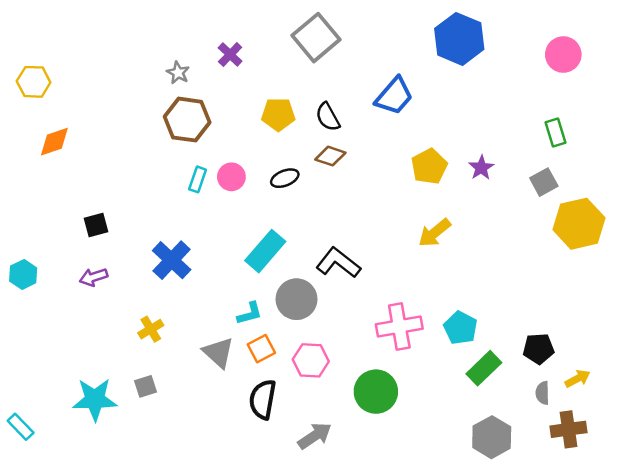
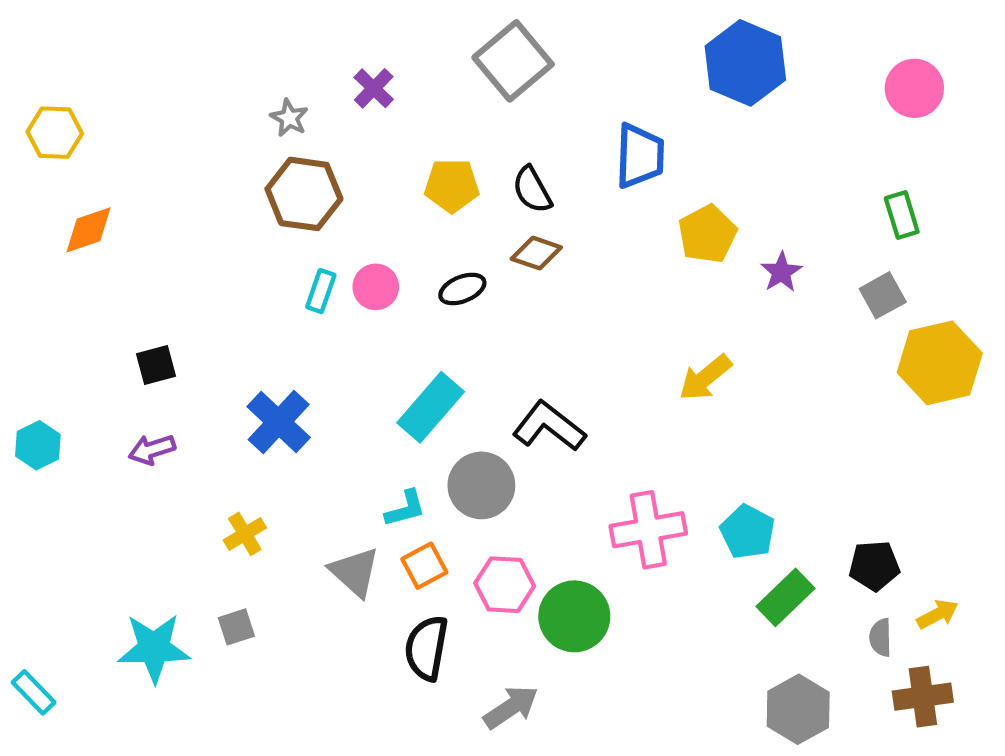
blue trapezoid: (394, 96) -> (640, 156), turned -39
yellow pentagon: (429, 166) -> (707, 234), moved
green circle: (376, 392) -> (574, 616), moved

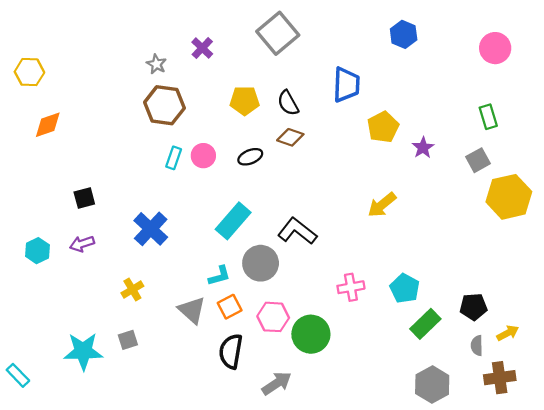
blue hexagon: (745, 63) -> (404, 34), size x0.6
cyan hexagon: (38, 445) -> (37, 251), moved
pink cross: (648, 530) -> (351, 287), size x0.7

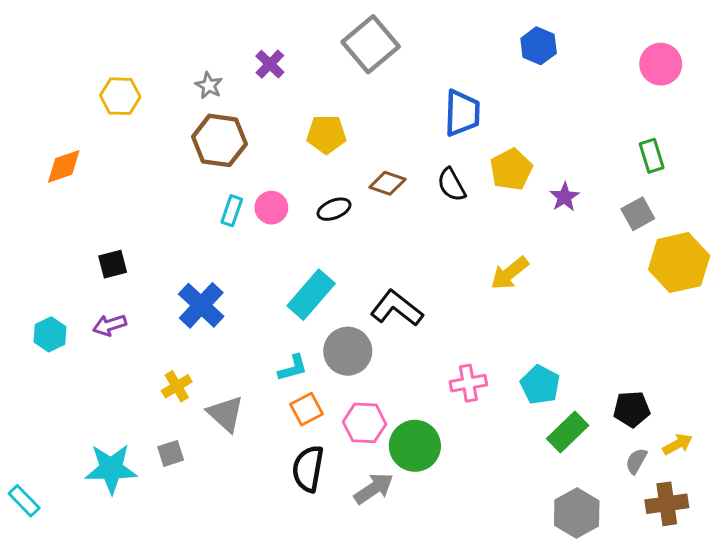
yellow hexagon: (29, 72) -> (120, 96), moved
black semicircle: (288, 103) -> (452, 185), moved
gray triangle: (192, 310) -> (226, 414), moved
gray semicircle: (477, 346) -> (636, 461), turned 30
gray arrow: (277, 383) -> (374, 489), moved

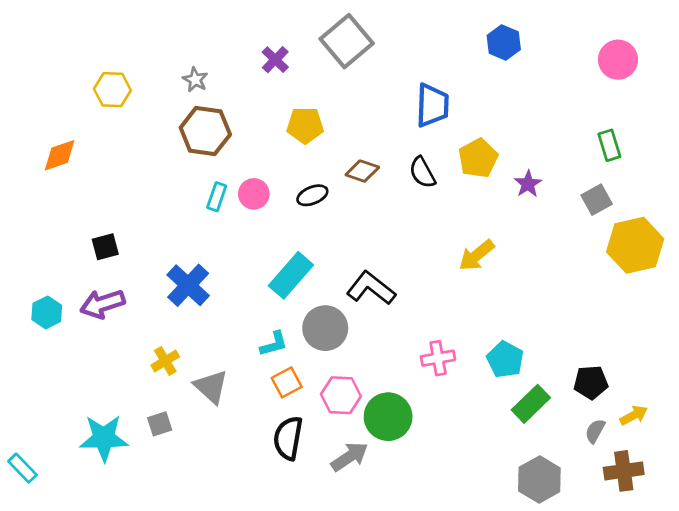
purple cross: (270, 64) -> (275, 60), moved
purple arrow: (110, 325) -> (102, 304), size x1.4

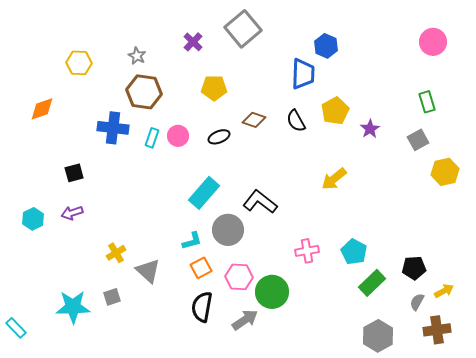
blue hexagon: (504, 42) -> (326, 46), moved
yellow hexagon: (635, 245) -> (445, 172), size x0.7
blue cross: (188, 285) -> (113, 128), moved, turned -36
purple arrow: (102, 304) -> (72, 213), size x0.7

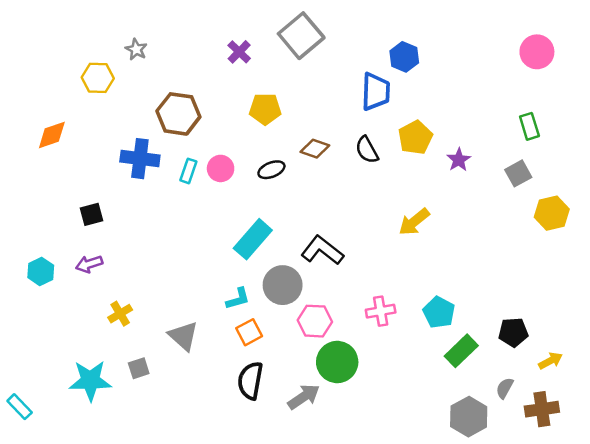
gray star: (137, 56) -> (136, 49), moved
yellow cross: (116, 253) -> (120, 314), moved
pink hexagon: (239, 277) -> (315, 321), moved
gray semicircle: (417, 302) -> (505, 388), moved

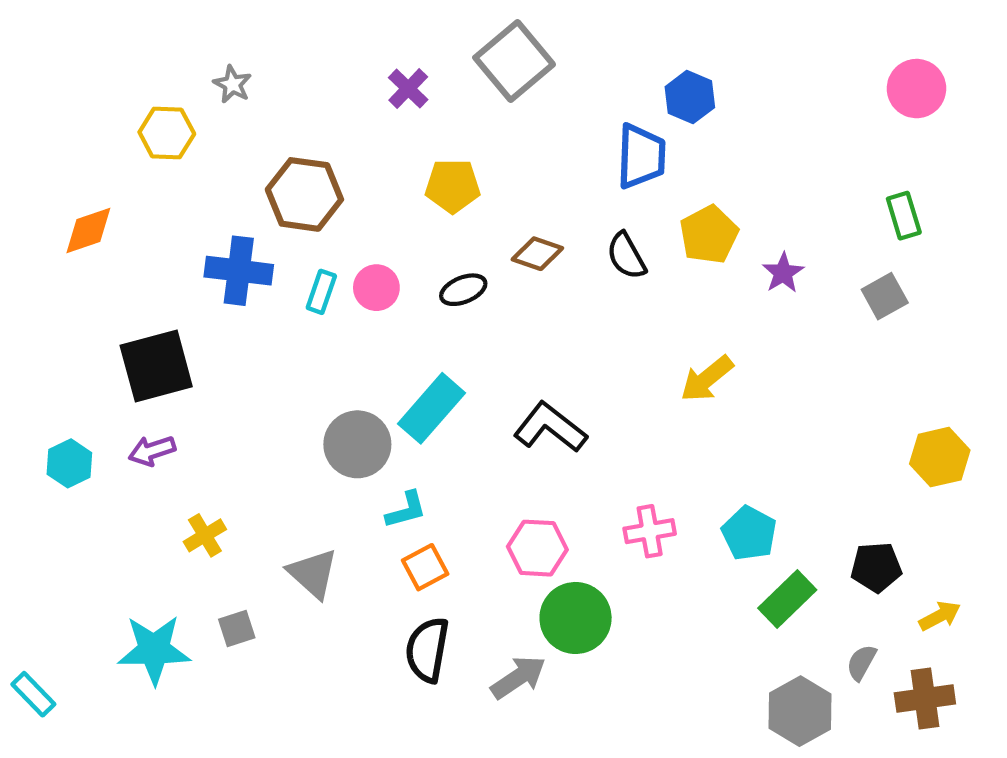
yellow hexagon: (552, 213) -> (940, 457), moved
black square: (92, 214) -> (156, 366), size x1.8
gray circle: (283, 285) -> (357, 444), moved

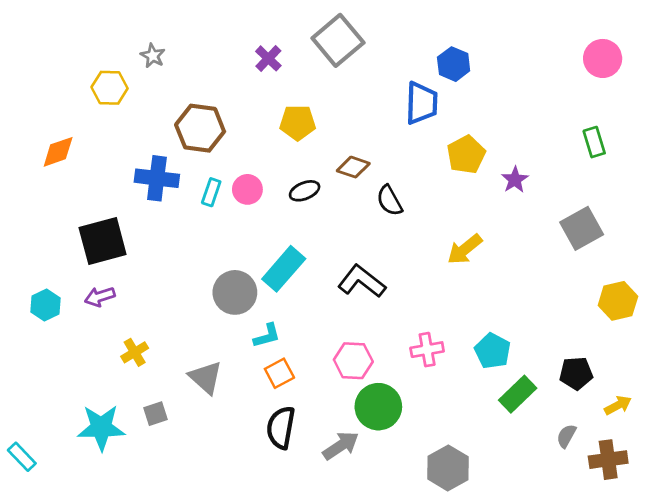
black semicircle: (626, 256) -> (389, 201), moved
gray square: (885, 296) -> (582, 228), moved, size x1.4
gray hexagon: (800, 711) -> (448, 468), moved

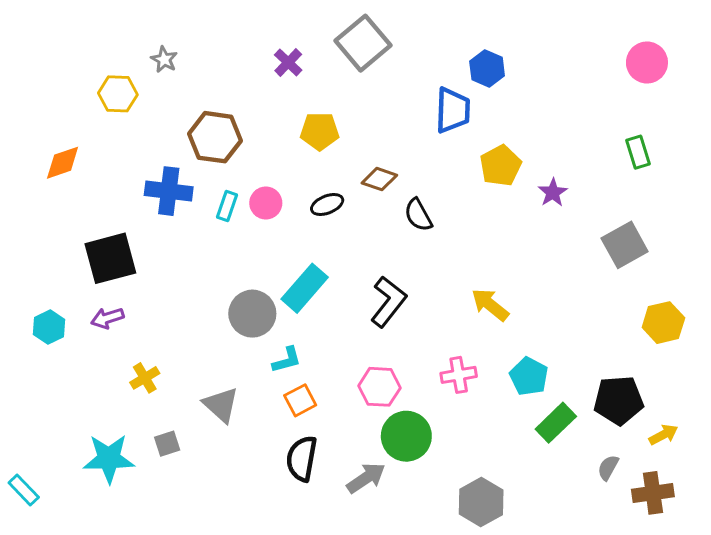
yellow arrow: (465, 249) -> (490, 305), moved, turned 78
black L-shape: (362, 281) -> (388, 302), turned 90
black pentagon: (576, 373) -> (619, 400), size x1.4

